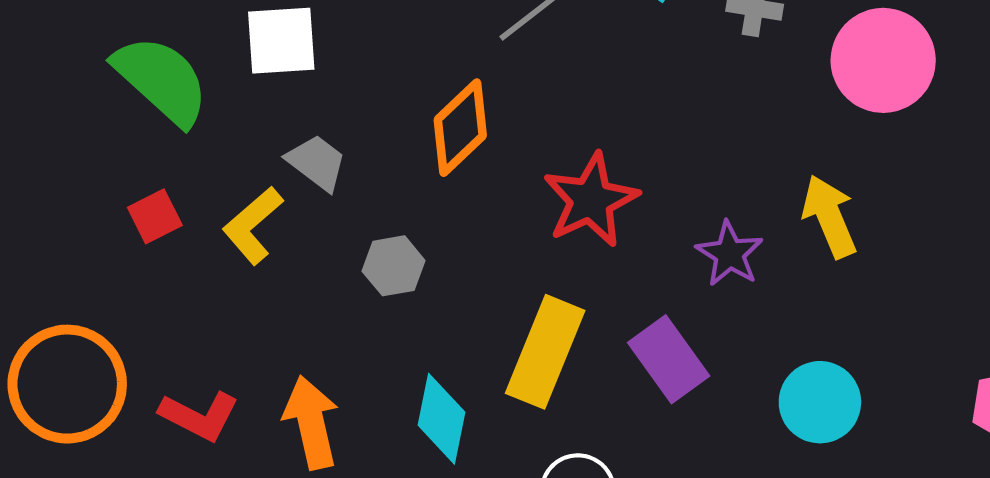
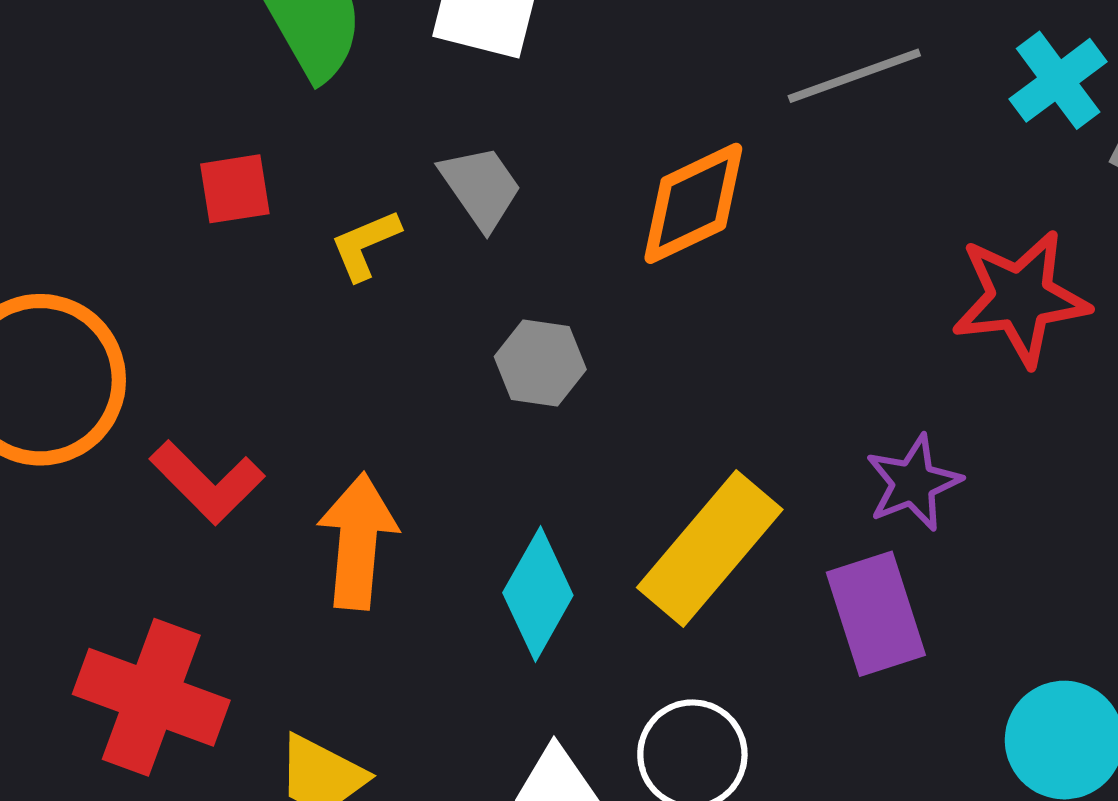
red star: (591, 200) -> (1021, 298), moved
yellow L-shape: (253, 225) -> (365, 245), size x0.7
purple star: (730, 254) -> (913, 483), moved

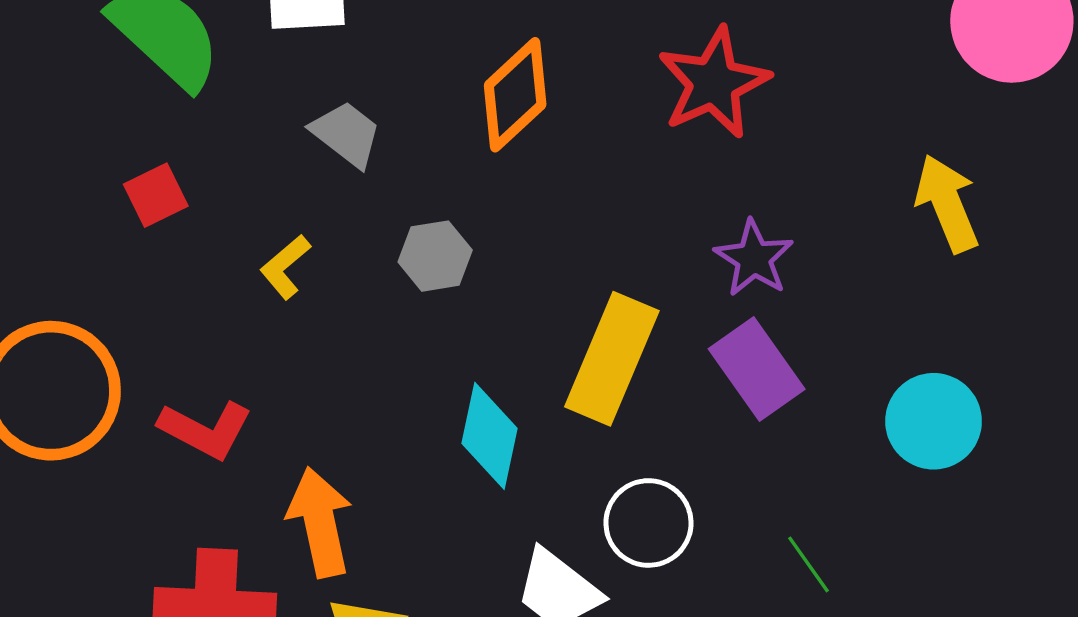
yellow L-shape: (365, 245) -> (285, 267), moved
red star: (1021, 298) -> (714, 83), moved
orange arrow: (358, 541) -> (320, 522), moved

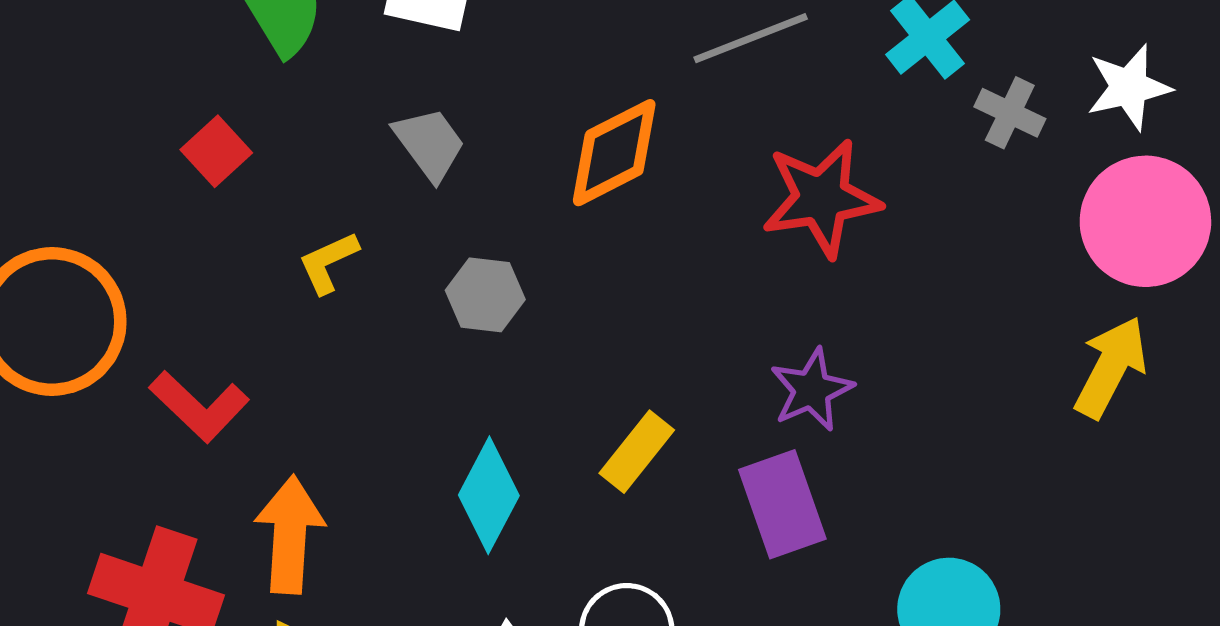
red square: (156, 195) -> (216, 151), turned -32
yellow arrow: (947, 203) -> (1111, 367), moved, turned 34
yellow rectangle: (612, 359) -> (637, 452), size x0.6

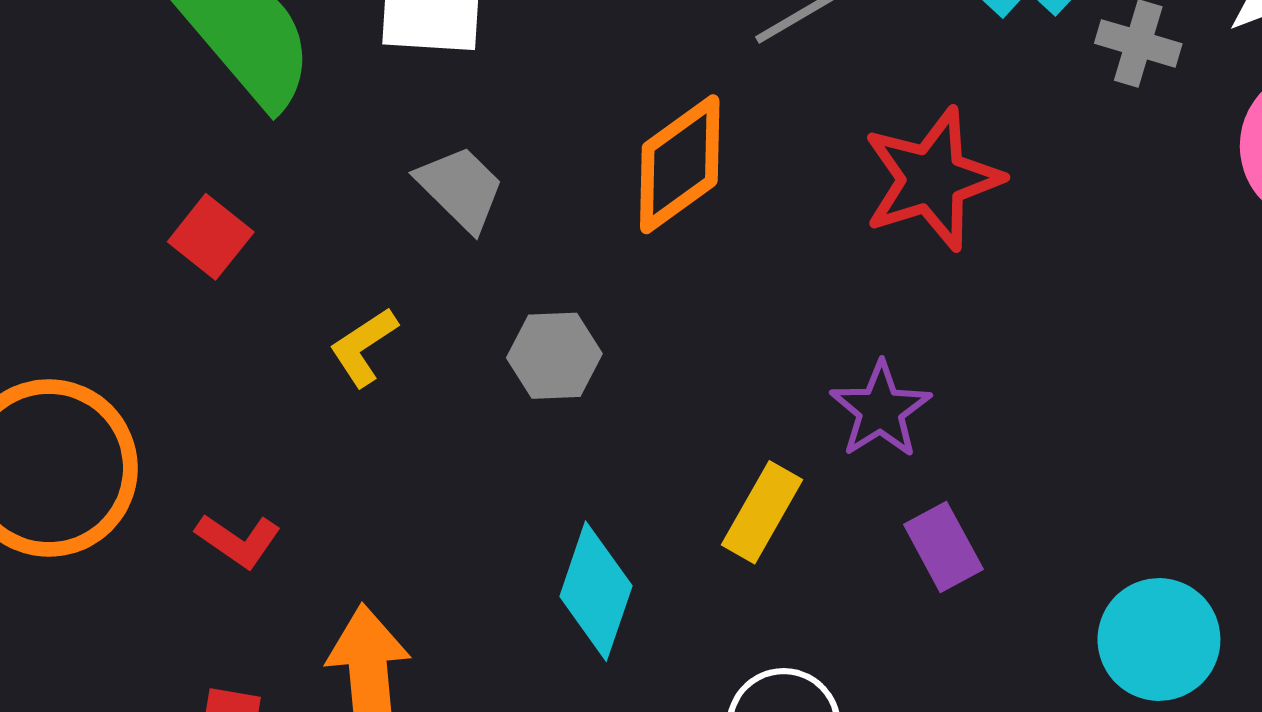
purple star: (812, 390) -> (881, 410), moved
red L-shape: (199, 406) -> (238, 540), size x0.7
purple rectangle: (782, 504) -> (943, 547), size x0.7

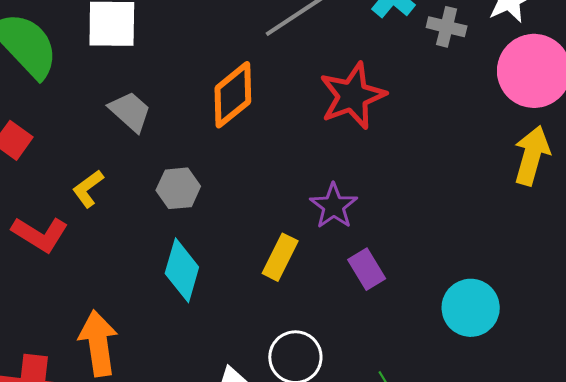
red L-shape: (238, 540) -> (40, 234), moved, size x1.4
cyan diamond: (596, 591) -> (182, 270), moved

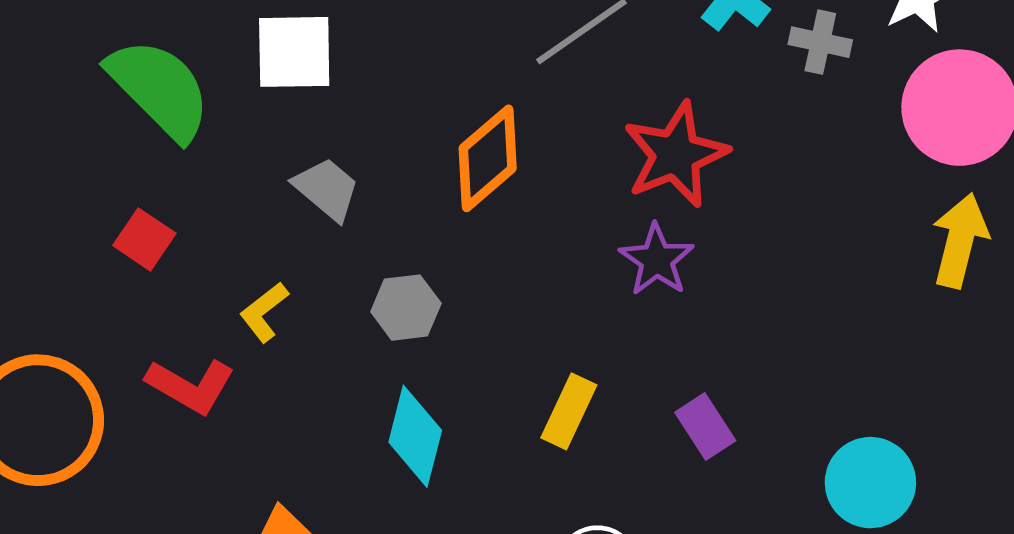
purple star: (334, 206) -> (657, 260), moved

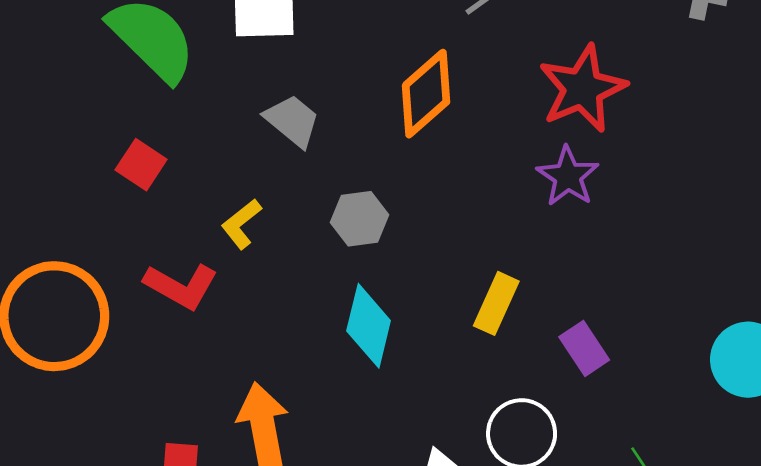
purple rectangle: (705, 427) -> (584, 348), moved

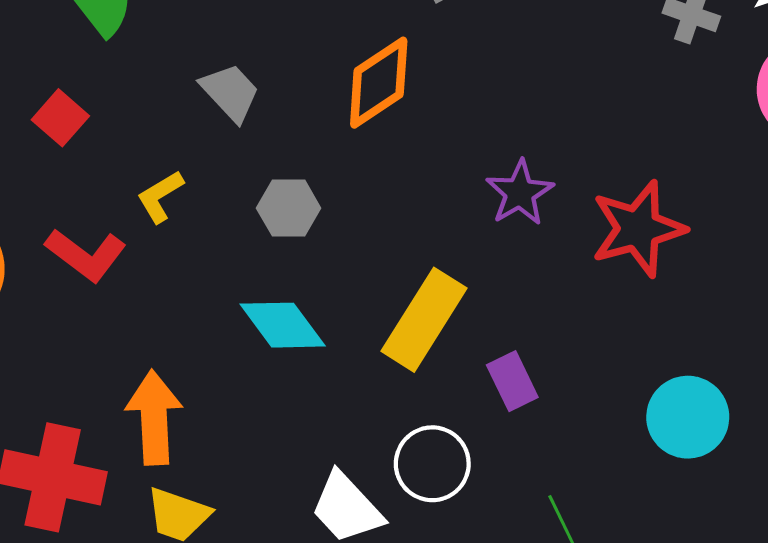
red star: (583, 89) -> (638, 229), moved
yellow rectangle: (496, 303) -> (424, 320), size x1.5
cyan diamond: (369, 326) -> (283, 325), turned -58

